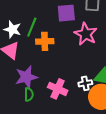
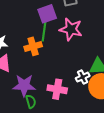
green line: (32, 27) -> (44, 32), moved
purple star: (26, 77) -> (24, 85), turned 30

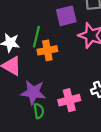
green line: (44, 32) -> (36, 37), moved
pink cross: (57, 89) -> (69, 100), turned -30

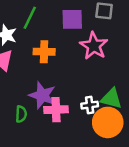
green line: (36, 37) -> (30, 18), moved
purple star: (33, 92) -> (42, 95), moved

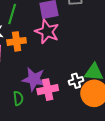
pink star: (94, 46) -> (47, 32), moved
orange cross: (44, 52) -> (17, 41), moved

